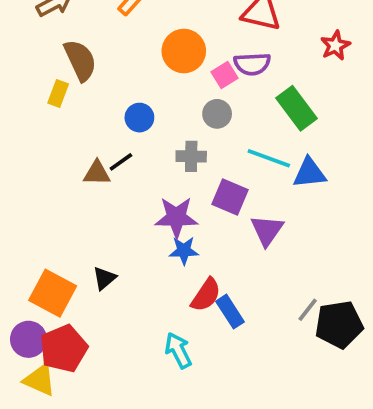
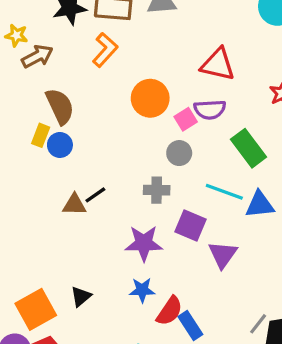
blue circle: (139, 118) -> (60, 145), moved
blue star: (184, 251) -> (142, 290), moved
orange square: (53, 293) -> (36, 309), turned 33

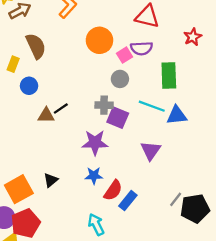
yellow rectangle: (41, 135) -> (13, 64), moved
blue circle: (60, 145) -> (29, 86), moved
green rectangle: (248, 148) -> (169, 76), turned 35
purple square: (190, 226) -> (118, 118), moved
blue rectangle: (190, 325) -> (128, 201), turned 72

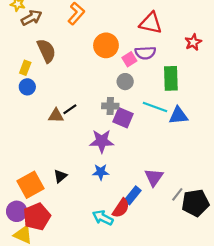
blue circle: (29, 86) -> (27, 87), moved
purple triangle: (151, 151) -> (154, 177), moved
red semicircle: (113, 190) -> (121, 208), moved
cyan arrow: (96, 224) -> (103, 218), turned -36

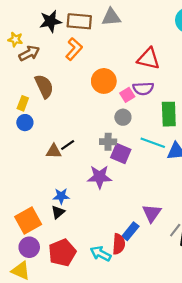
blue star: (101, 172) -> (61, 196), moved
red semicircle: (121, 208) -> (119, 244), turned -30
purple circle: (17, 211) -> (29, 247), moved
red pentagon: (37, 217) -> (62, 253), moved

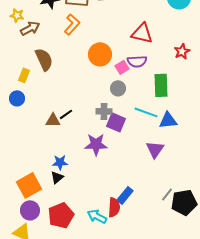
blue circle: (25, 123) -> (17, 98), moved
purple triangle: (152, 213) -> (155, 149), moved

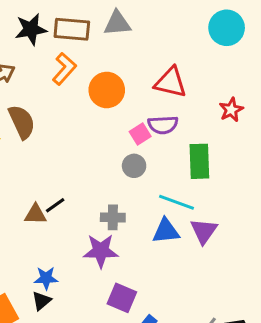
orange circle: (100, 54) -> (107, 90), moved
gray cross: (104, 111) -> (113, 217), moved
blue triangle: (168, 120) -> (166, 231), moved
purple square: (116, 122) -> (122, 298), moved
purple triangle: (155, 149) -> (204, 231), moved

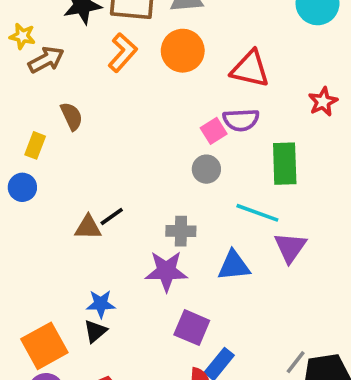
orange circle: (107, 90) -> (183, 51), moved
brown semicircle: (22, 122) -> (72, 116), size x0.7
blue triangle: (166, 231) -> (234, 266), moved

